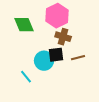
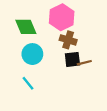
black square: (56, 55) -> (72, 59), moved
cyan circle: (44, 61) -> (32, 54), moved

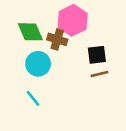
brown cross: (68, 40) -> (57, 39), moved
black square: (72, 59) -> (97, 55), moved

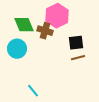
cyan circle: (38, 64) -> (17, 49), moved
cyan line: (33, 98) -> (33, 91), moved

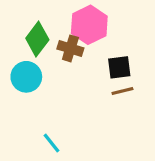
green diamond: (24, 25) -> (37, 39), turned 60

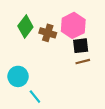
pink hexagon: (89, 25) -> (73, 25), moved
cyan circle: (26, 77) -> (18, 76), moved

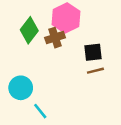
pink hexagon: (73, 25) -> (66, 18), moved
brown cross: (48, 33) -> (55, 38), turned -35

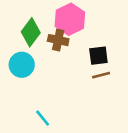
brown cross: (55, 38) -> (58, 40), turned 30
cyan circle: (21, 88) -> (22, 65), moved

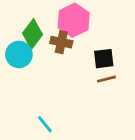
cyan circle: (22, 65) -> (19, 54), moved

